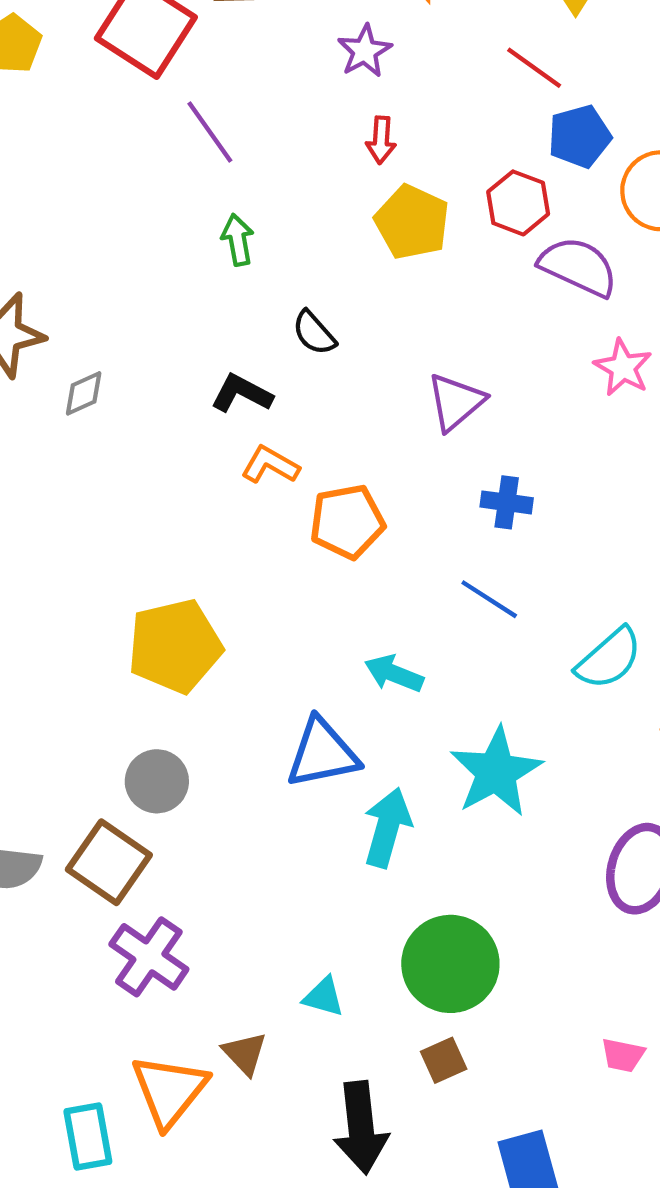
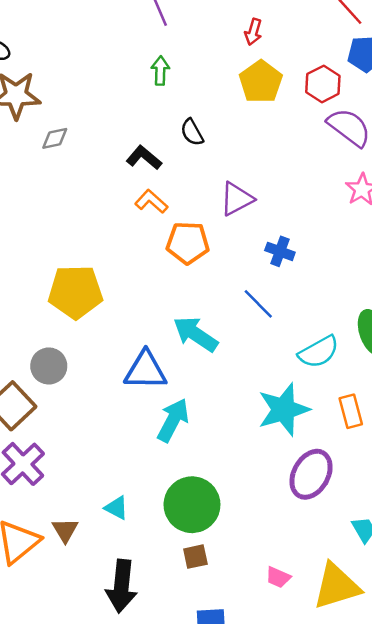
purple triangle: (456, 402) -> (237, 199), moved
cyan arrow: (394, 674) -> (196, 334), size x1.4
cyan star: (496, 772) -> (284, 409), moved
brown square: (444, 1060) -> (195, 557), moved

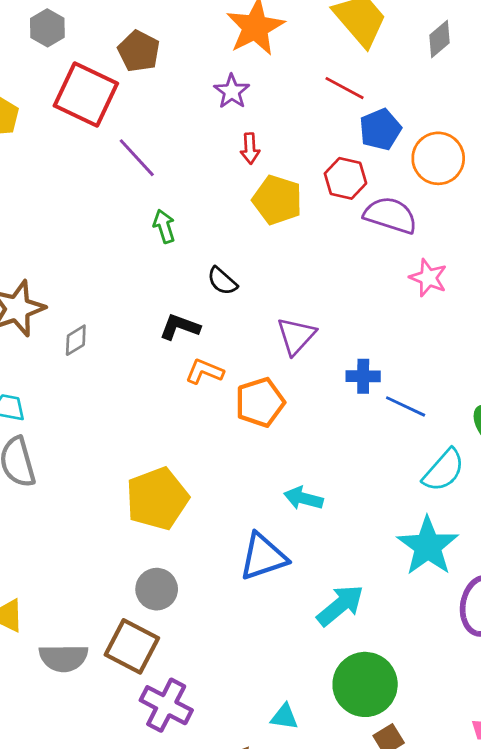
blue line: (258, 304) -> (406, 406), moved
cyan arrow: (196, 334) -> (303, 498), size x0.7
cyan arrow: (173, 420) -> (340, 605), moved, turned 42

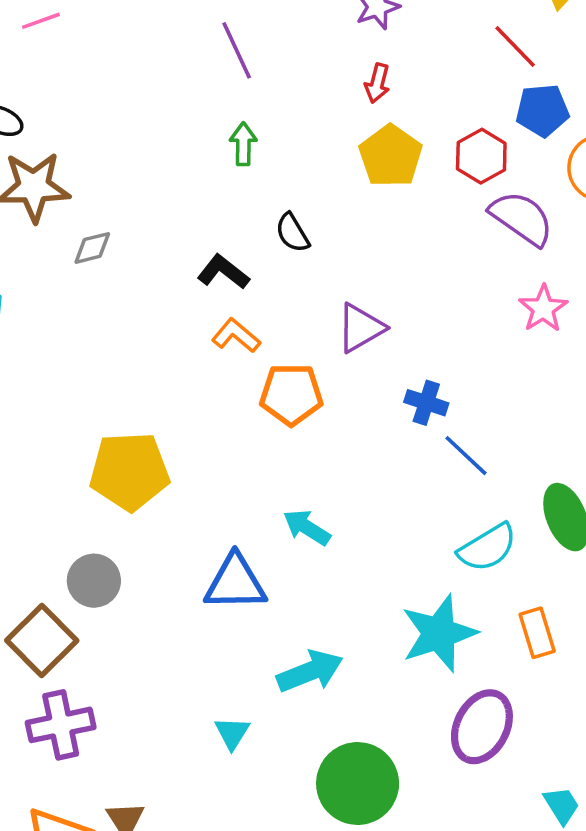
green circle: (365, 684) -> (358, 784), moved
purple cross: (166, 705) -> (61, 725), turned 33
cyan triangle: (284, 717) -> (232, 733), moved, turned 36

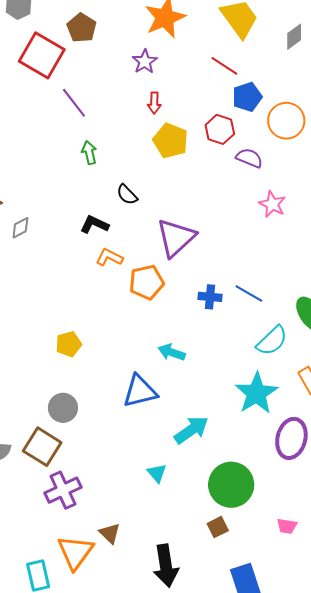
purple semicircle: (522, 218) -> (249, 158), size x0.7
purple triangle: (361, 328) -> (176, 238), size x1.4
blue cross: (426, 403) -> (210, 297), moved
yellow pentagon: (129, 471) -> (69, 344), size x0.6

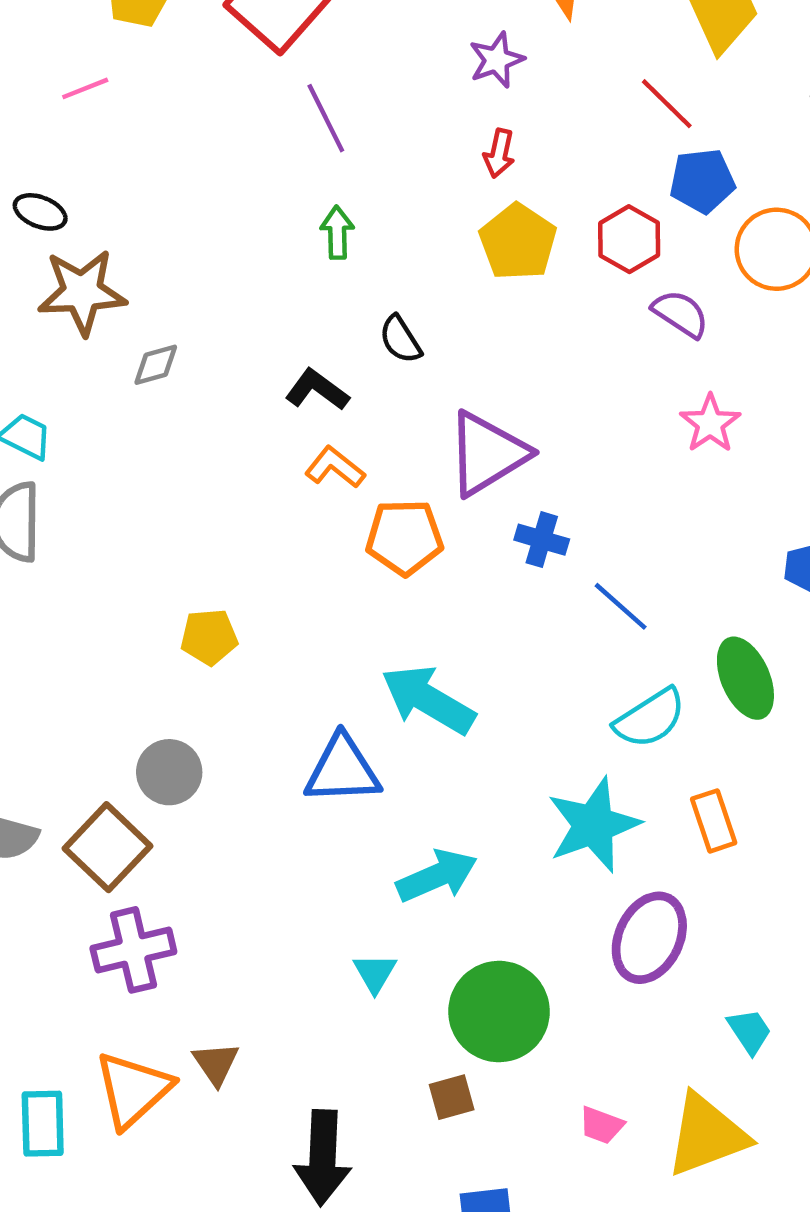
blue cross: (210, 297) -> (542, 540), moved
cyan arrow: (172, 352) -> (428, 700), size x1.6
cyan triangle: (157, 473) -> (375, 973), moved

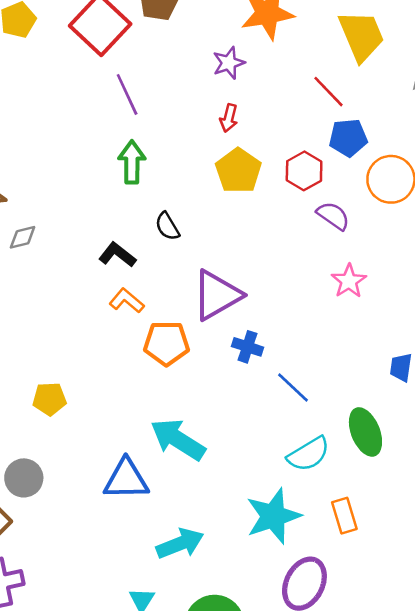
green arrow: (337, 232) -> (132, 162), size x1.4

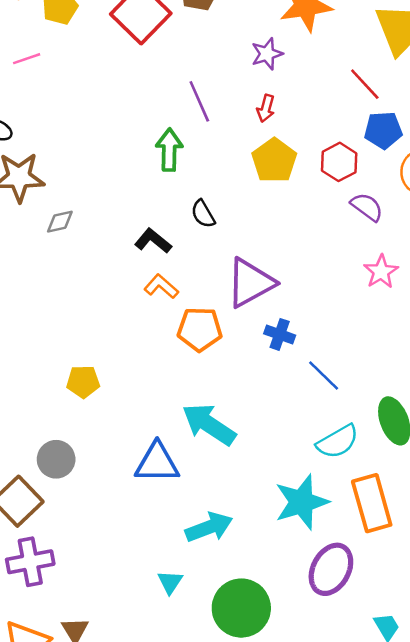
purple line: (127, 94) -> (199, 101), moved
orange rectangle: (344, 516) -> (372, 503), size x1.6

